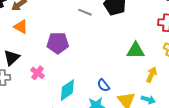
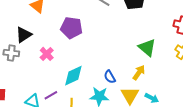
green triangle: (136, 51) -> (147, 48), turned 30
yellow arrow: (151, 75) -> (139, 73), moved

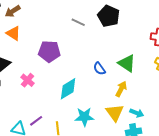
cyan diamond: (73, 76) -> (68, 89), moved
blue semicircle: (110, 77) -> (99, 69), moved

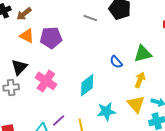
purple pentagon: (49, 52) -> (51, 38), moved
green triangle: (127, 63) -> (143, 54), turned -42
pink cross: (28, 80) -> (46, 81), size x1.5

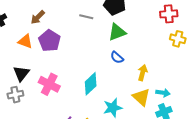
brown arrow: (24, 14) -> (38, 17), moved
purple pentagon: (51, 38) -> (49, 41), turned -30
green triangle: (143, 54) -> (117, 32), moved

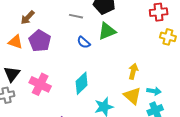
blue semicircle: (117, 57) -> (84, 42), moved

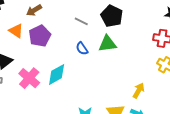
yellow arrow: (133, 71) -> (139, 91), moved
cyan diamond: (82, 83) -> (57, 74), moved

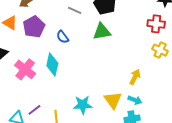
blue semicircle: (82, 49) -> (62, 37), moved
cyan diamond: (57, 74) -> (52, 65), turned -45

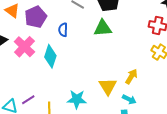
blue semicircle: (62, 37) -> (63, 30), turned 32
pink cross: (25, 69) -> (24, 47), moved
yellow triangle: (113, 100) -> (108, 86), moved

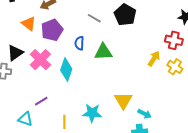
green triangle: (103, 28) -> (103, 52), moved
yellow arrow: (131, 76) -> (154, 59), moved
purple line: (28, 100) -> (41, 101), moved

